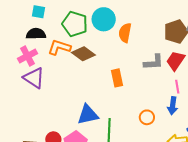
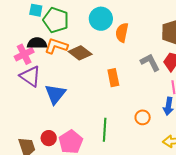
green pentagon: (75, 24) -> (56, 20), moved
black semicircle: (36, 34) -> (37, 43), moved
gray L-shape: (154, 62) -> (150, 62), turned -115
blue triangle: (88, 115) -> (55, 94), moved, turned -40

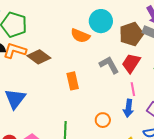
cyan circle: (101, 19) -> (101, 21), moved
orange semicircle: (122, 33) -> (80, 36), turned -78

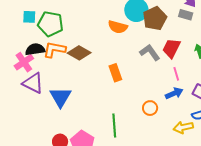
brown pentagon: (131, 34) -> (155, 18), moved
blue arrow: (128, 108) -> (174, 93), turned -114

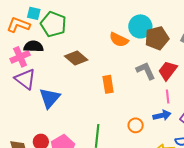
orange L-shape: (54, 50) -> (18, 25), moved

